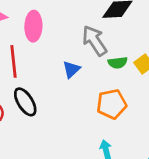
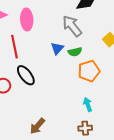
green semicircle: (118, 63) -> (75, 52), moved

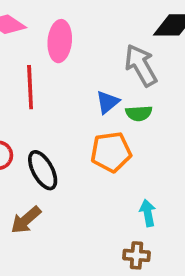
orange pentagon: (89, 71) -> (111, 152), moved
black ellipse: (26, 75) -> (43, 170), moved
brown arrow: (37, 126) -> (26, 220), moved

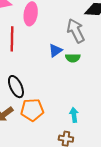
orange pentagon: (111, 152) -> (32, 110), moved

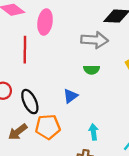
gray arrow: (76, 31) -> (95, 40), turned 120
blue triangle: (55, 50) -> (70, 96), moved

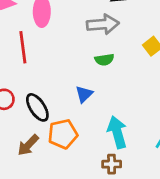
cyan arrow: (94, 132) -> (117, 132), size x1.6

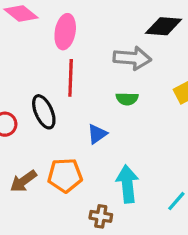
red line: (23, 47) -> (71, 78), moved
black ellipse: (37, 107) -> (44, 112), moved
brown cross: (112, 164) -> (101, 216), moved

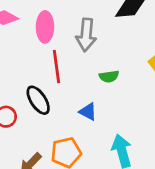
gray arrow: (132, 58) -> (86, 35), moved, turned 100
blue triangle: (97, 134) -> (88, 112), turned -48

